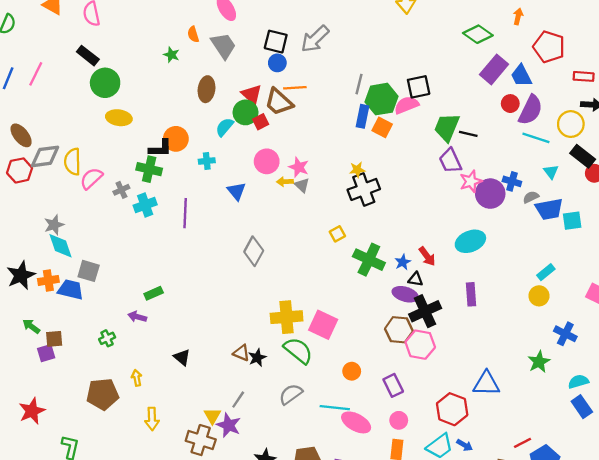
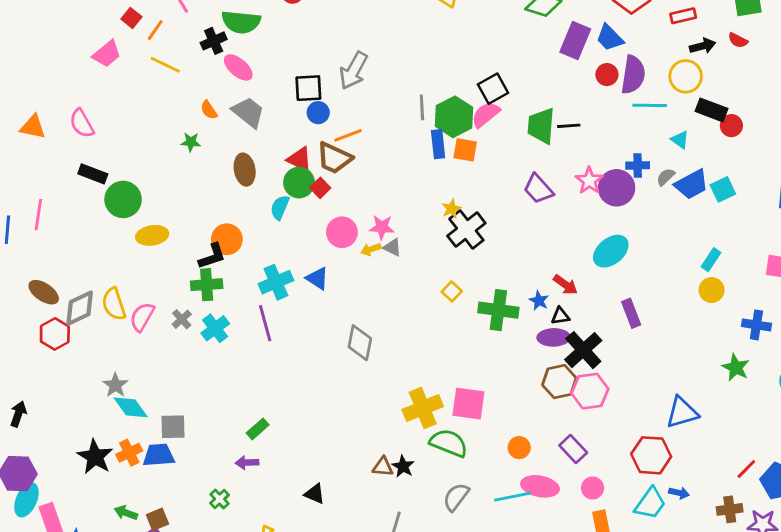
cyan cross: (207, 161) -> (276, 282), moved, size x1.6
purple trapezoid: (450, 161) -> (538, 189), moved
pink ellipse: (356, 422) -> (540, 486), moved

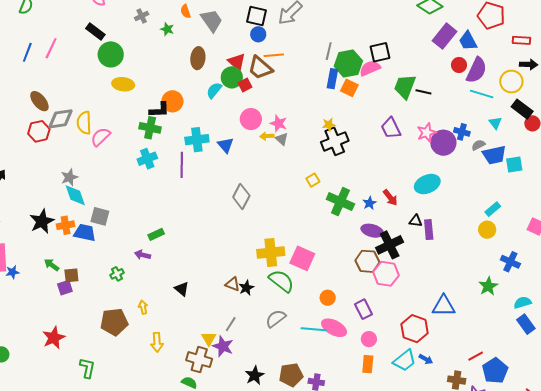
black triangle: (560, 316) -> (416, 221), moved
gray cross: (182, 319) -> (142, 16), moved

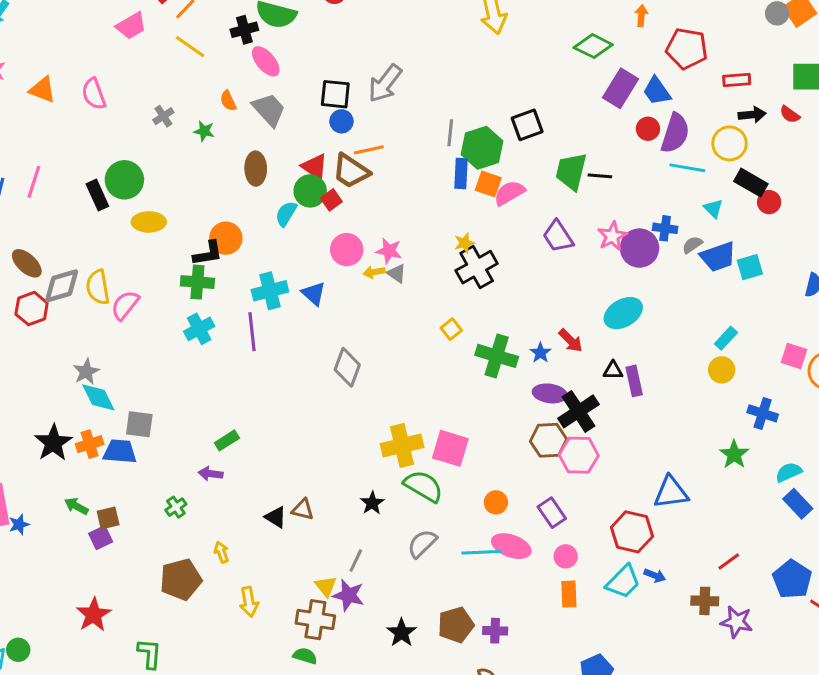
black rectangle: (95, 31) -> (97, 195), moved, turned 36
pink semicircle: (370, 68) -> (509, 193), moved
brown triangle: (233, 284) -> (303, 509), moved
blue pentagon: (495, 371) -> (792, 579), moved

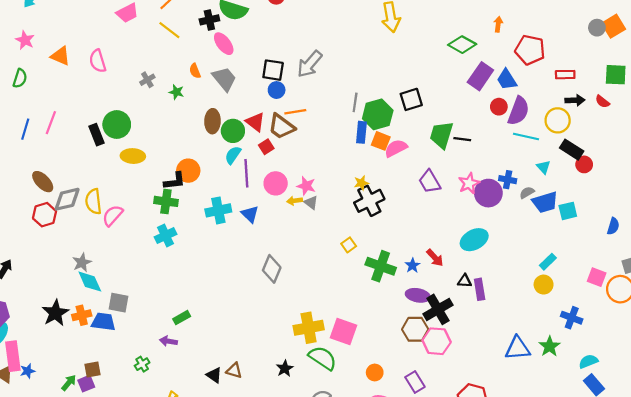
green circle: (310, 191) -> (233, 131), moved
purple line: (252, 332) -> (246, 173), moved
blue triangle: (671, 492) -> (518, 348), moved
green arrow: (76, 506) -> (69, 383), moved, turned 98

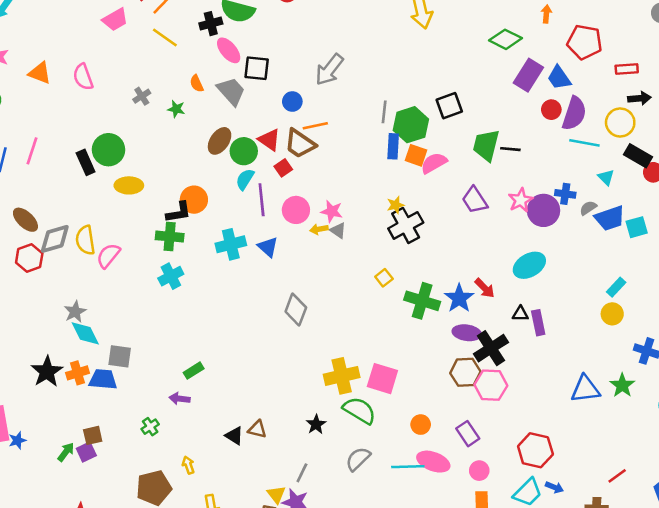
black square: (273, 70) -> (257, 68), moved
brown ellipse: (212, 121) -> (220, 141), turned 35
blue star: (413, 265) -> (459, 298), size x1.6

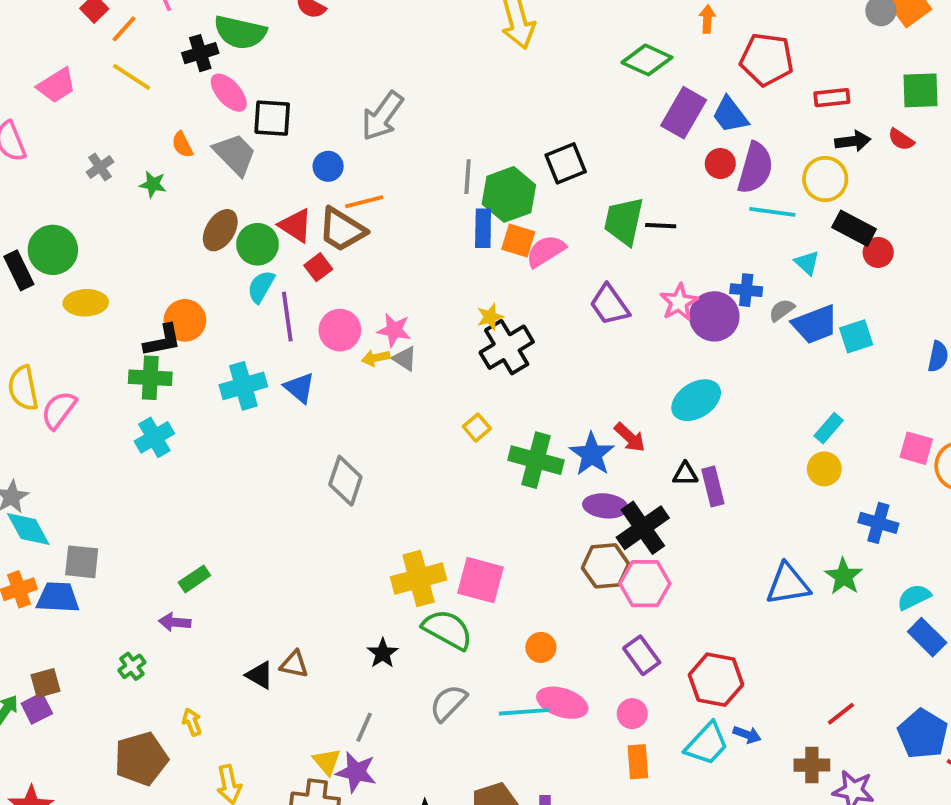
pink trapezoid: (115, 20) -> (57, 85), moved
purple rectangle: (468, 434) -> (642, 655), moved

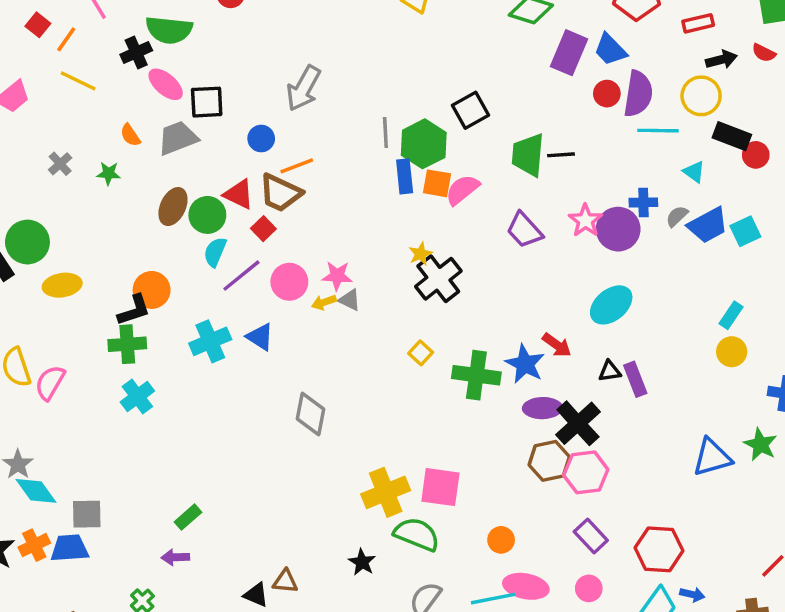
gray trapezoid: (235, 154) -> (178, 138), turned -60
purple line: (287, 317) -> (241, 276), turned 66

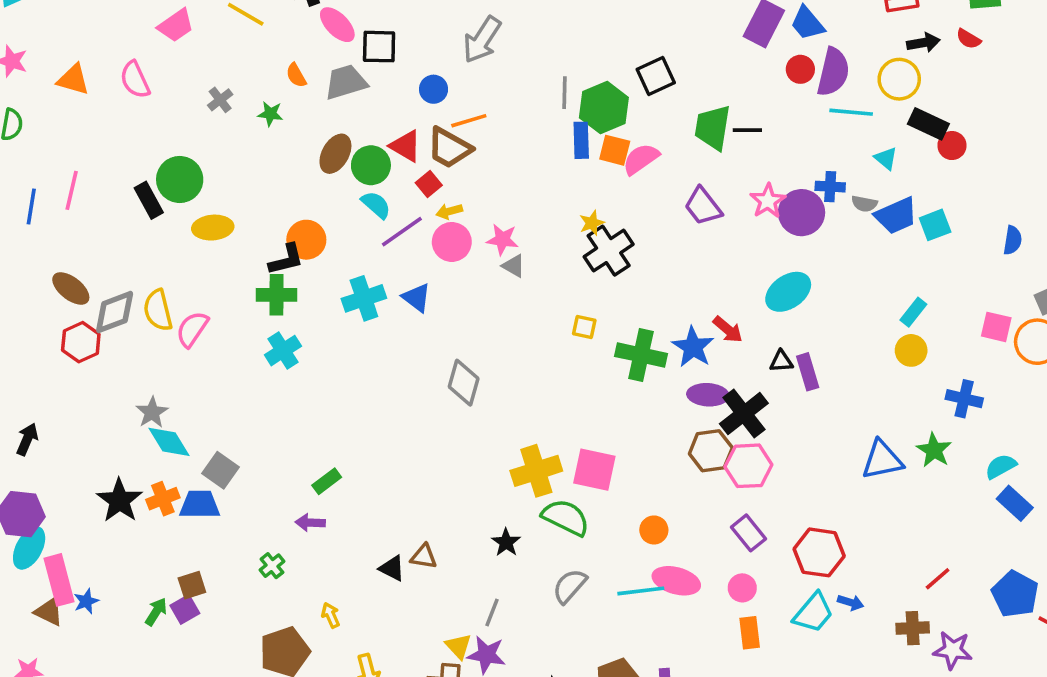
gray semicircle: (677, 216) -> (864, 204), turned -130
cyan semicircle: (215, 252) -> (376, 205), turned 104
yellow arrow: (324, 302) -> (449, 211), moved
yellow square: (421, 353) -> (584, 327), turned -35
gray square: (87, 514) -> (220, 470), turned 32

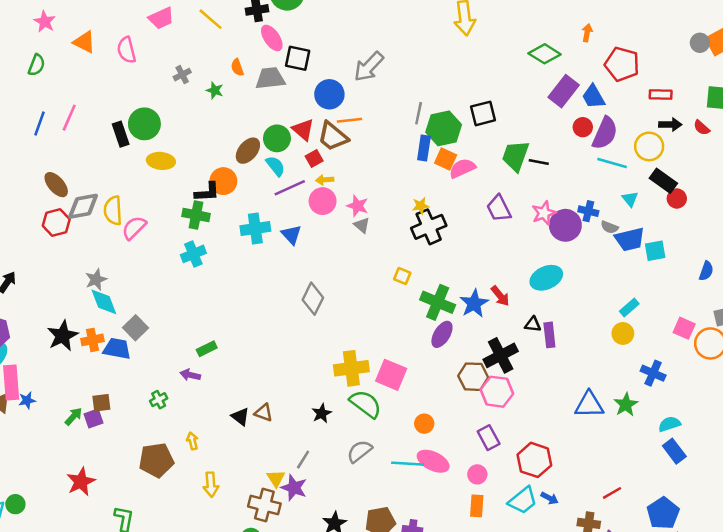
blue circle: (434, 89) -> (329, 94), size x1.5
brown ellipse: (335, 154) -> (248, 151), moved
purple ellipse: (708, 395) -> (442, 334), moved, turned -72

